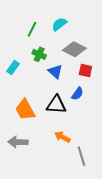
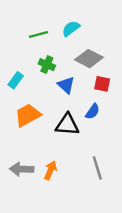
green line: (32, 29) -> (38, 35), turned 49
orange trapezoid: (25, 110) -> (28, 115), moved, turned 90
orange arrow: (62, 137) -> (50, 170), moved, turned 84
gray line: (81, 156) -> (97, 168), moved

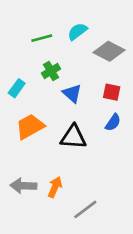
gray diamond: (89, 59) -> (109, 51), moved
green cross: (47, 65) -> (51, 71), turned 35
blue semicircle: (93, 111) -> (113, 122), moved
gray line: (97, 168) -> (85, 209), moved, turned 70

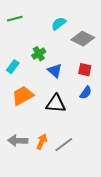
green line: (42, 38) -> (15, 19), moved
gray line: (85, 209) -> (64, 145), moved

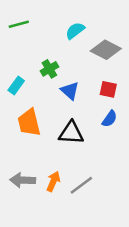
orange trapezoid: (23, 96) -> (29, 123), turned -75

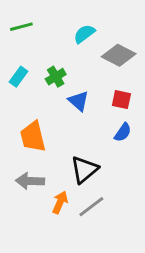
cyan rectangle: (16, 86) -> (19, 77), moved
black triangle: (71, 133) -> (84, 170), moved, turned -44
gray arrow: (23, 180) -> (30, 181), moved

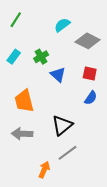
green line: (21, 27) -> (16, 20), turned -42
orange arrow: (60, 202) -> (44, 170), moved

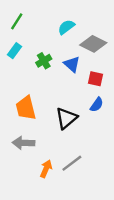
cyan rectangle: (14, 57) -> (15, 51), moved
blue triangle: (58, 75) -> (72, 64), moved
black triangle: (62, 125) -> (66, 118), moved
orange arrow: (44, 170) -> (46, 169), moved

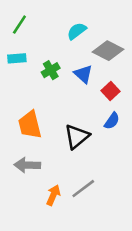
cyan rectangle: (15, 51) -> (17, 58), turned 49
red square: (96, 79) -> (111, 91), turned 35

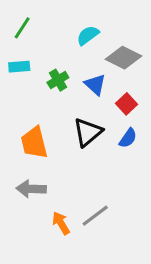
black triangle: (77, 136) -> (88, 132), moved
orange arrow: (53, 195) -> (61, 223), turned -54

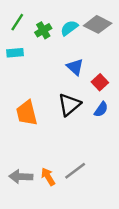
gray diamond: (124, 58) -> (98, 24), moved
green cross: (58, 80) -> (43, 30), moved
gray arrow: (31, 189) -> (21, 177), moved

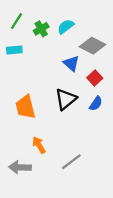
gray diamond: (98, 24) -> (92, 46), moved
orange arrow: (48, 177) -> (39, 145), moved

